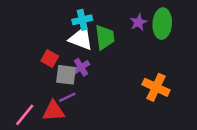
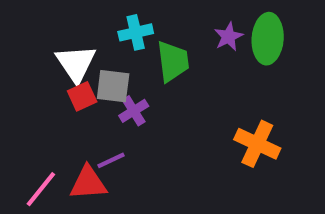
white triangle: (81, 39) -> (76, 63), moved, turned 35
red square: (50, 59) -> (82, 96), turned 35
gray square: (66, 75) -> (113, 86), moved

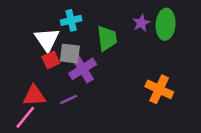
cyan cross: (136, 32) -> (71, 20), moved
purple cross: (134, 111) -> (83, 69), size x1.5
red triangle: (88, 183) -> (34, 96), moved

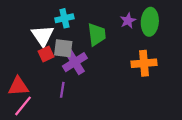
orange cross: (159, 89) -> (144, 63), moved, turned -30
red triangle: (34, 96) -> (18, 86), moved
purple line: (69, 99) -> (62, 90), turned -56

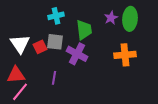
white triangle: (43, 36) -> (20, 44), moved
purple cross: (75, 62) -> (77, 54), moved, turned -30

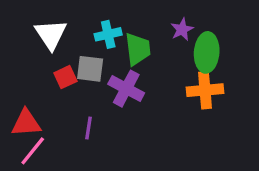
cyan cross: (56, 16) -> (108, 34), moved
green ellipse: (130, 19) -> (207, 52), moved
white triangle: (20, 44) -> (51, 34), moved

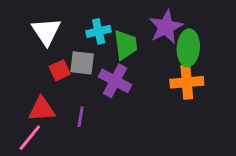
purple star: (182, 29) -> (166, 27), size x1.6
red triangle: (26, 123) -> (42, 109), moved

